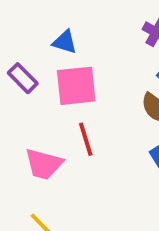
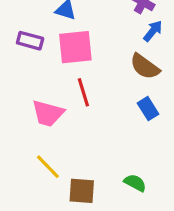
purple rectangle: (23, 78) -> (30, 41), turned -30

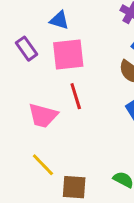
purple rectangle: (30, 41) -> (27, 49), turned 40

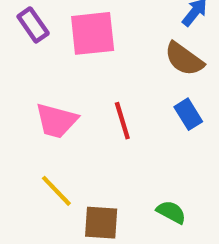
red line: (76, 96) -> (122, 121), moved

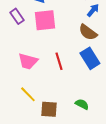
blue rectangle: (188, 114) -> (90, 58), size x1.5

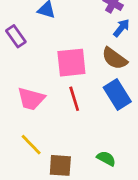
pink square: (45, 20) -> (71, 63), moved

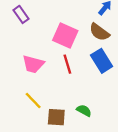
pink square: (71, 63) -> (65, 35), turned 30
green semicircle: (106, 158) -> (84, 111), moved

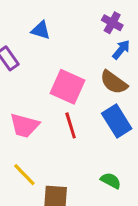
green semicircle: (84, 111) -> (111, 181), moved

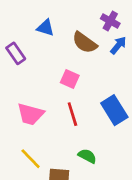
brown semicircle: (114, 82) -> (85, 43), moved
pink square: (68, 87) -> (70, 79), size x0.6
green semicircle: (111, 181) -> (87, 156), moved

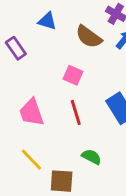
pink trapezoid: (31, 114) -> (32, 112), turned 56

